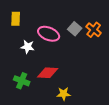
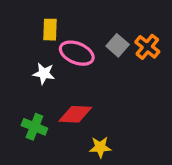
yellow rectangle: (16, 19) -> (50, 30), moved

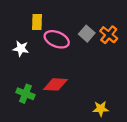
white star: (44, 74) -> (21, 49), moved
yellow star: (100, 147) -> (101, 109), moved

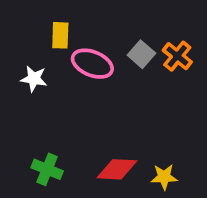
red diamond: (56, 84) -> (117, 169), moved
green cross: (25, 94) -> (47, 169), moved

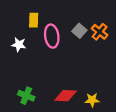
pink ellipse: (92, 64) -> (52, 36), turned 60

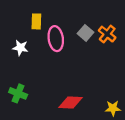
green cross: (26, 96) -> (18, 93), moved
yellow star: (92, 100) -> (113, 108), moved

